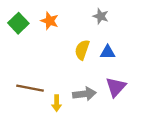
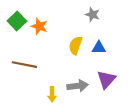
orange star: (50, 21) -> (39, 26), moved
brown line: (30, 88) -> (24, 65), moved

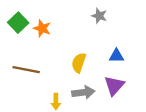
yellow semicircle: (75, 45) -> (79, 63), moved
blue triangle: (99, 48) -> (116, 56), moved

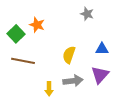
green square: (18, 23) -> (16, 34), moved

